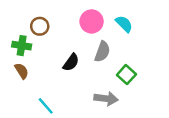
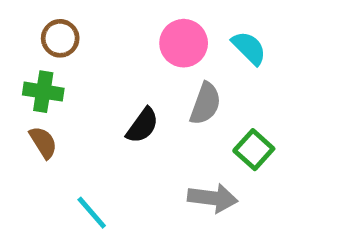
brown circle: (40, 26) -> (60, 38), moved

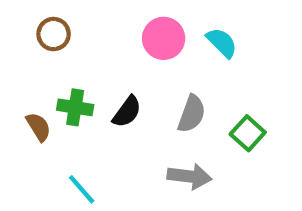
green cross: (43, 92) -> (75, 107), moved
gray semicircle: (205, 104) -> (192, 114), moved
green square: (254, 150) -> (248, 133), moved

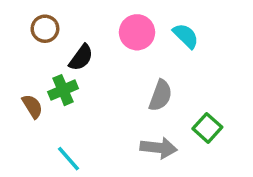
green cross: (75, 107) -> (63, 90), turned -32
black semicircle: (127, 112) -> (81, 58), moved
green square: (248, 133) -> (207, 128), moved

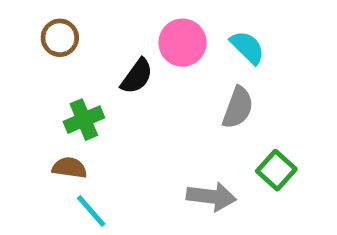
black semicircle: (81, 58) -> (137, 76), moved
gray semicircle: (160, 95) -> (238, 108), moved
brown semicircle: (32, 106) -> (69, 168), moved, turned -50

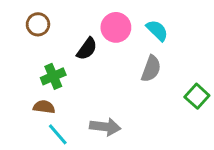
green square: (276, 170) -> (197, 96), moved
gray arrow: (211, 197) -> (105, 127), moved

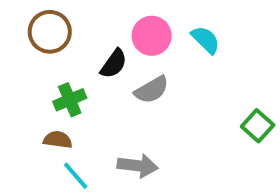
brown circle: (38, 24) -> (50, 32), size x1.4
gray semicircle: (151, 69) -> (152, 90), moved, turned 40

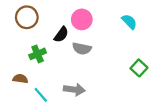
cyan semicircle: (206, 40) -> (129, 22), moved
gray semicircle: (152, 90) -> (82, 49), turned 42
brown semicircle: (58, 140) -> (20, 79), moved

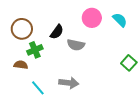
brown circle: (27, 17) -> (22, 29), moved
pink circle: (82, 19) -> (92, 18), moved
brown semicircle: (20, 79) -> (21, 65), moved

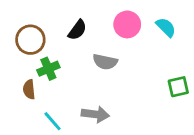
black semicircle: (57, 32) -> (77, 30), moved
green square: (129, 63) -> (178, 87), turned 35
brown semicircle: (21, 65) -> (29, 89), turned -104

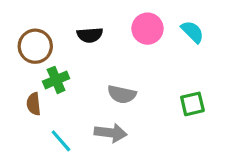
black semicircle: (77, 30) -> (90, 35), turned 50
gray semicircle: (105, 62) -> (122, 94), moved
green square: (178, 87) -> (192, 104), moved

